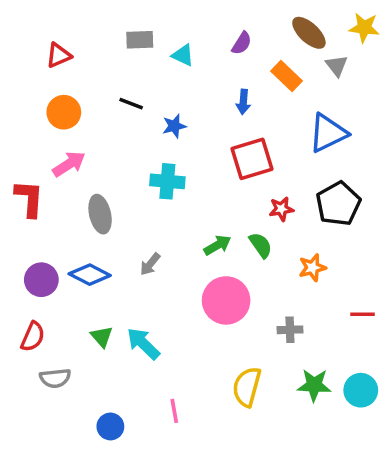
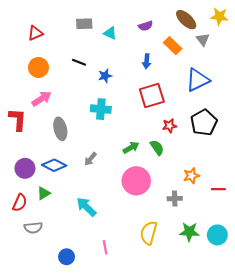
purple semicircle: (242, 43) -> (146, 26), turned 40
orange star: (312, 268) -> (191, 176), moved
green triangle: (102, 337) -> (44, 193), moved, turned 40

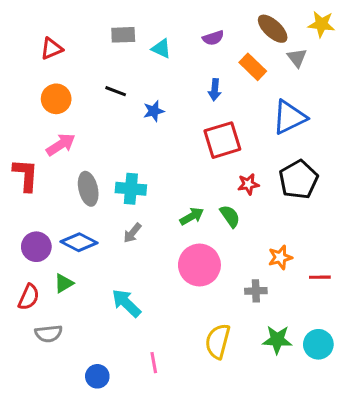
cyan cross: (101, 109) -> (131, 189), moved

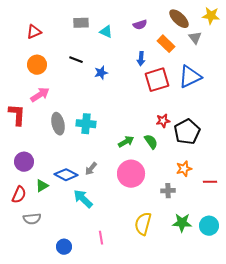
red square: (222, 140) -> (157, 80), moved
black pentagon: (299, 180) -> (187, 132), moved
gray arrow: (132, 233) -> (91, 169), moved
blue diamond: (79, 242) -> (66, 175), moved

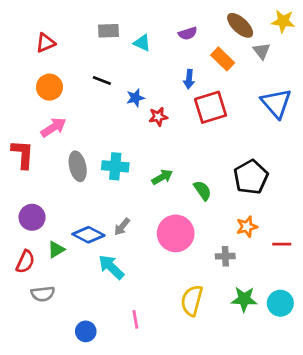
blue triangle: (190, 77) -> (276, 103), moved, turned -45
red star: (163, 121) -> (158, 117), moved
green arrow: (126, 142) -> (162, 177), moved

